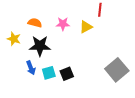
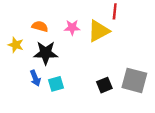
yellow triangle: (86, 27) -> (99, 31), size x1.5
gray square: (117, 70) -> (134, 80), turned -35
black square: (67, 74) -> (104, 85), moved

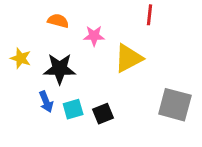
orange semicircle: (40, 26) -> (58, 21), moved
yellow triangle: (99, 31) -> (128, 58), moved
black square: (104, 85) -> (103, 114), moved

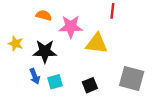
pink star: (94, 36) -> (71, 27), size x1.5
yellow triangle: (128, 58) -> (97, 44), turned 35
black square: (103, 114) -> (90, 85), moved

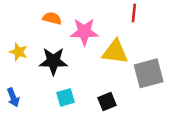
blue arrow: (35, 76) -> (13, 97), moved
gray square: (132, 78) -> (149, 73), moved, turned -30

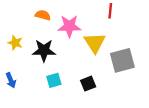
yellow triangle: (115, 52) -> (95, 43), turned 50

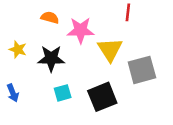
black square: (88, 84) -> (102, 97), size x1.6

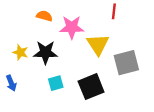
yellow star: (18, 49) -> (20, 52), moved

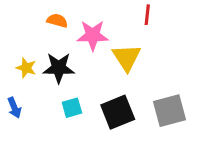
gray square: (126, 63) -> (169, 111), moved

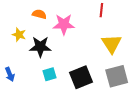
yellow triangle: (127, 57) -> (112, 44), moved
yellow star: (26, 68) -> (19, 35), moved

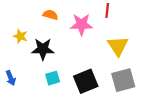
orange semicircle: (39, 14) -> (50, 15), moved
pink star: (64, 24) -> (81, 24), moved

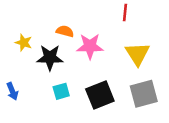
orange semicircle: (50, 15) -> (65, 31), moved
pink star: (81, 24) -> (90, 46), moved

